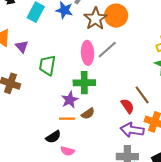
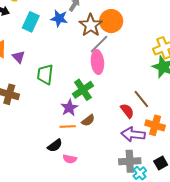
gray line: (107, 50) -> (99, 44), moved
pink ellipse: (88, 53) -> (97, 62), moved
green cross: (84, 83) -> (83, 90), turned -30

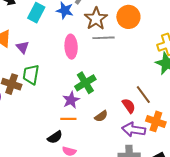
orange circle: (111, 21) -> (128, 17), moved
gray line: (99, 44) -> (103, 38), turned 40
pink ellipse: (97, 62) -> (71, 47), moved
green trapezoid: (45, 74) -> (31, 75), moved
brown semicircle: (88, 120) -> (101, 116), moved

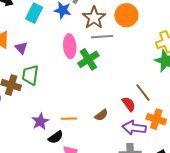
green cross: (85, 83) -> (88, 59), moved
purple star: (71, 100) -> (40, 121), moved

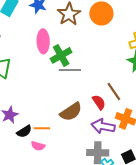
gray line: (102, 37) -> (70, 70), moved
brown semicircle: (101, 115) -> (71, 112), size x1.6
orange line: (69, 119) -> (42, 128), moved

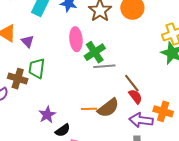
brown line: (114, 92) -> (132, 83), moved
orange line: (42, 128) -> (89, 109), moved

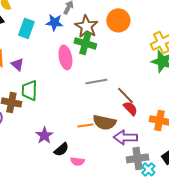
green cross: (95, 52) -> (85, 43), moved, turned -35
brown semicircle: (108, 108) -> (104, 122), turned 55
purple arrow: (141, 120) -> (125, 137), moved

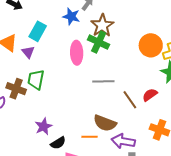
orange circle: (118, 20) -> (151, 45), moved
cyan rectangle: (26, 28) -> (38, 31), moved
red semicircle: (130, 108) -> (150, 95), moved, turned -91
orange line: (85, 125) -> (89, 137), moved

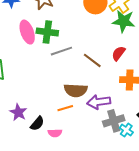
green cross: (99, 42) -> (47, 32), moved
red semicircle: (150, 95) -> (118, 53), moved

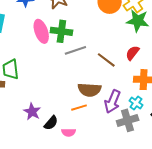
purple arrow: (99, 102) -> (113, 101), turned -60
cyan cross: (126, 130) -> (136, 103), moved

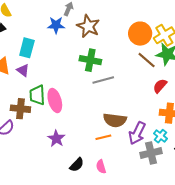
pink ellipse: (41, 31) -> (55, 101), moved
brown line: (106, 60) -> (147, 60), moved
black semicircle: (51, 123) -> (77, 165), moved
pink semicircle: (69, 132) -> (101, 167), moved, turned 72

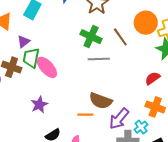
brown line: (147, 60) -> (120, 37), moved
purple triangle: (23, 70) -> (24, 42), moved, turned 32
pink ellipse: (55, 101) -> (47, 67), turned -40

